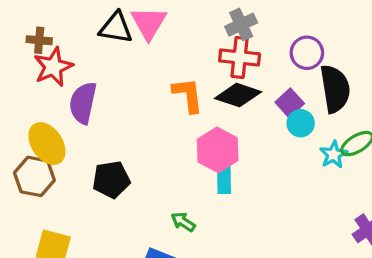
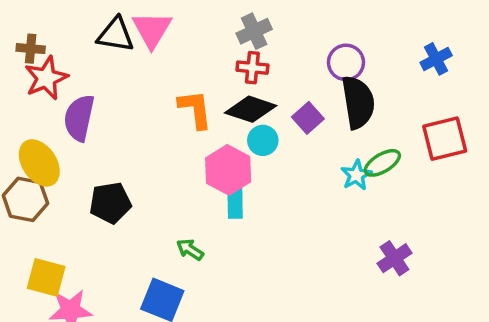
purple circle: (307, 53) -> (346, 62), moved
red cross: (240, 57) -> (252, 68), size x0.7
cyan circle: (301, 123) -> (263, 140), moved

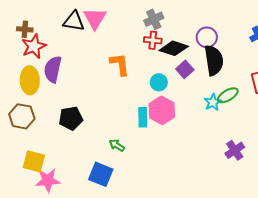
black diamond: (251, 109) -> (174, 48), moved
yellow ellipse: (39, 163) -> (30, 80), moved, turned 32
pink hexagon: (228, 170) -> (162, 110), moved

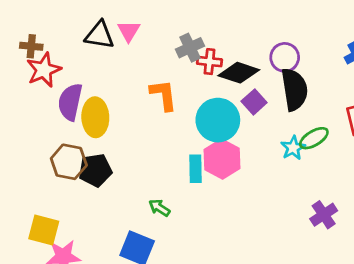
pink triangle: (95, 18) -> (129, 31), size x0.7
gray cross: (154, 19) -> (190, 48), moved
yellow ellipse: (30, 80) -> (95, 117), moved
cyan circle: (159, 82) -> (218, 120), size x1.8
brown hexagon: (22, 116) -> (69, 162), moved

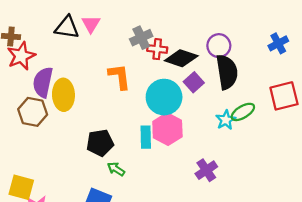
brown hexagon: (69, 162) -> (33, 112), moved
black pentagon: (95, 170) -> (100, 143), moved
purple cross: (324, 215) -> (206, 170), moved

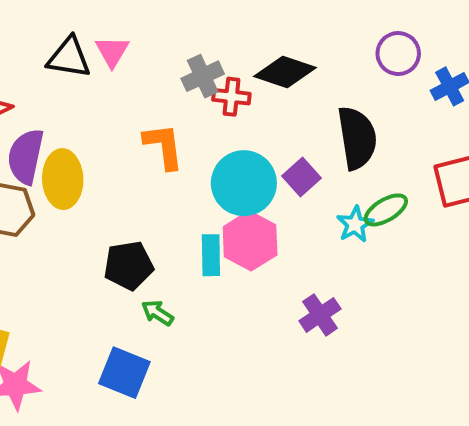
purple circle: (219, 46) -> (398, 54), moved
black diamond: (181, 58) -> (285, 72), moved
purple square: (194, 82) -> (301, 177), moved

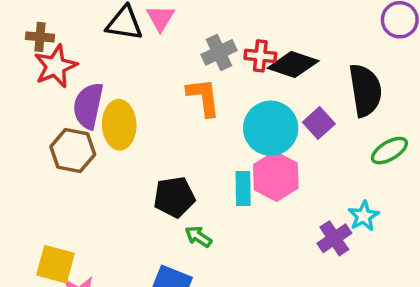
black diamond: (285, 72) -> (293, 64), moved
gray cross: (203, 76) -> (219, 52), moved
cyan star: (355, 224) -> (364, 216), moved

